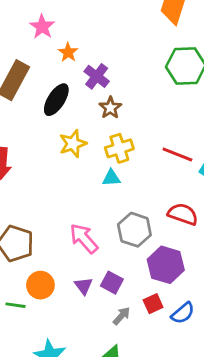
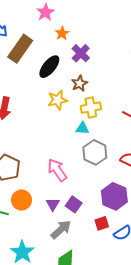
brown star: (110, 108) -> (80, 83), moved
gray hexagon: (134, 230) -> (95, 152), moved
gray arrow: (121, 316) -> (61, 229), moved, size x1.5

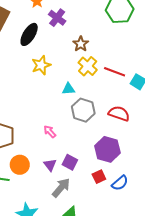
brown star: (80, 83) -> (81, 44), moved
yellow cross: (91, 108) -> (88, 66), moved, turned -30
pink arrow: (57, 170) -> (50, 132), size x0.6

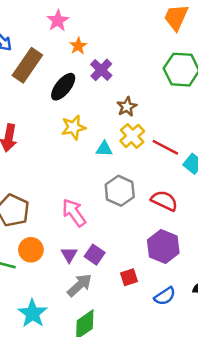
cyan triangle: (68, 89) -> (104, 149), moved
pink arrow: (50, 132) -> (74, 213), size x1.6
purple hexagon: (107, 149) -> (163, 247), moved
blue semicircle: (120, 183) -> (165, 296), moved

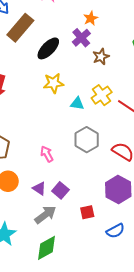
orange star: (78, 46) -> (91, 18), moved
brown star: (127, 107) -> (101, 57), moved
pink arrow: (74, 213) -> (47, 154), size x0.7
purple triangle: (69, 255) -> (39, 188), turned -32

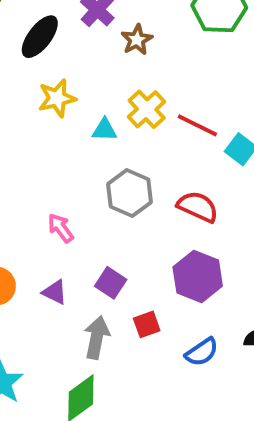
purple square: (60, 190) -> (111, 283), moved
gray arrow: (45, 215) -> (97, 337), moved, turned -35

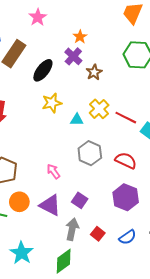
purple triangle: (55, 292) -> (50, 205), size x1.6
red square: (147, 324) -> (98, 234), moved, turned -32

